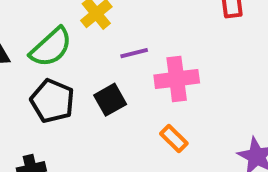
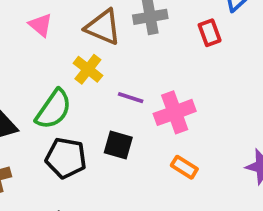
purple line: (134, 53) -> (131, 98), turned 45
black square: (110, 100) -> (118, 145), turned -32

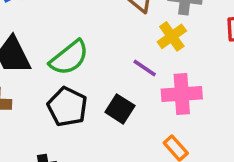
yellow cross: (88, 69) -> (172, 36), moved

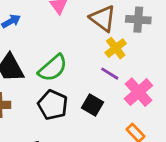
yellow cross: (172, 36) -> (116, 48), moved
pink cross: (182, 94) -> (138, 92), turned -36

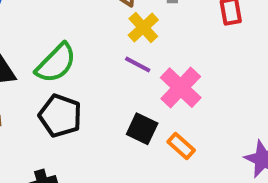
black square: (92, 105) -> (142, 129), moved

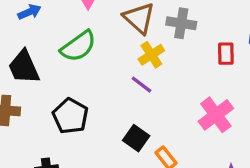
green semicircle: (56, 63) -> (78, 46), moved
pink cross: (181, 88) -> (216, 115), moved

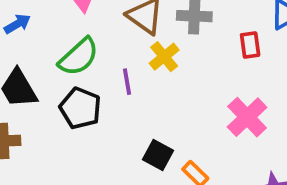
purple line: (142, 85) -> (127, 82), moved, turned 50
black pentagon: (70, 116) -> (80, 108), moved

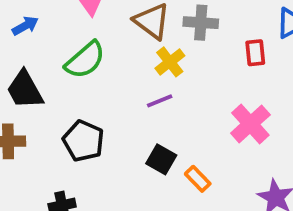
purple line: (127, 82) -> (160, 101), moved, turned 76
black pentagon: (80, 108) -> (83, 141), moved

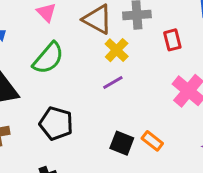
red rectangle: (255, 53) -> (172, 40), moved
black square: (161, 159) -> (122, 143), moved

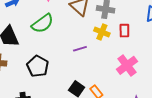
yellow cross: (117, 50) -> (102, 32), moved, turned -35

